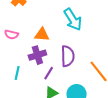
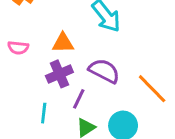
purple semicircle: (68, 56) -> (104, 71), turned -55
cyan line: (17, 73) -> (44, 113), moved

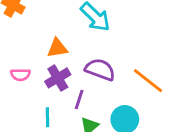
pink semicircle: (18, 48) -> (20, 75), moved

